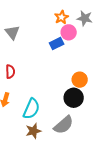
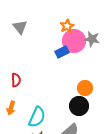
gray star: (85, 18) -> (92, 39), moved
gray triangle: (12, 32) -> (20, 27), moved
pink circle: (69, 32) -> (74, 41), size x1.5

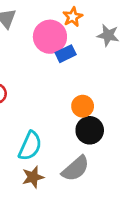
pink circle: (74, 41) -> (50, 37), moved
orange circle: (85, 88) -> (83, 106), moved

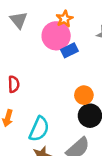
orange star: (73, 17) -> (65, 19), moved

